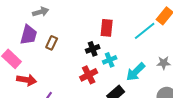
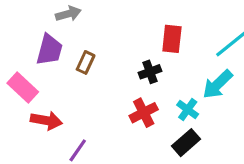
cyan cross: (110, 60) -> (188, 110), moved, turned -32
cyan arrow: (136, 72) -> (217, 84), moved

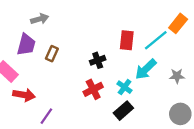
red rectangle: (172, 39) -> (127, 40), moved

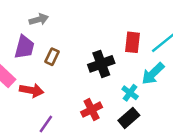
black cross: (98, 60) -> (101, 64), size x1.5
red cross: (93, 89) -> (92, 110), moved
red arrow: (24, 95) -> (32, 90), moved

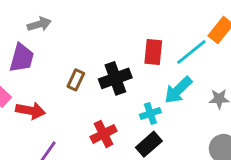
brown rectangle: (52, 57) -> (76, 80), moved
cyan cross: (130, 93) -> (150, 113), turned 35

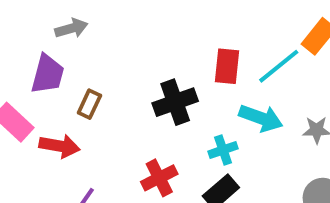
brown rectangle: (76, 80) -> (89, 104), moved
cyan arrow: (178, 90) -> (261, 118), turned -116

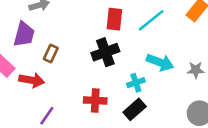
red rectangle: (227, 66) -> (114, 19), moved
cyan line: (279, 66) -> (151, 20), moved
red cross: (159, 178) -> (95, 100), turned 30

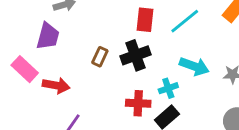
brown rectangle: (51, 53) -> (100, 57), moved
red cross: (95, 100) -> (138, 103), moved

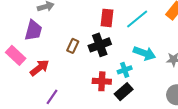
red arrow: (56, 85) -> (40, 68), turned -48

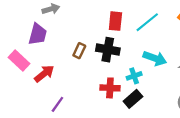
black cross: (100, 45) -> (108, 50), turned 30

